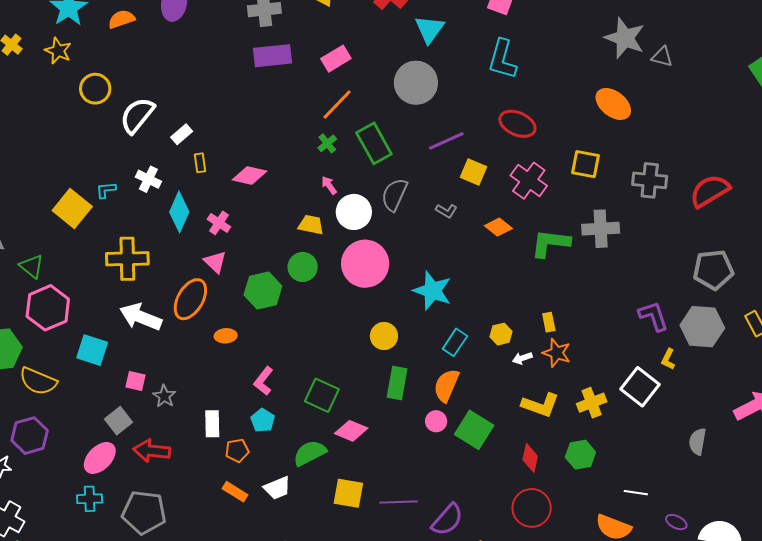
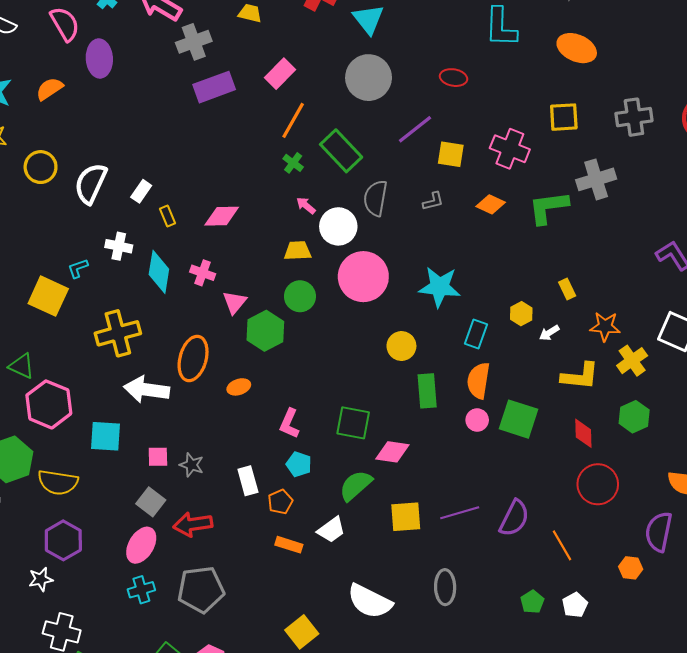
cyan L-shape: (502, 59) -> (501, 27), moved
red ellipse: (517, 124) -> (454, 78), moved, size x0.7
gray L-shape: (446, 211) -> (433, 201), turned -30
pink triangle: (215, 262) -> (235, 302), moved, turned 40
orange star: (557, 353) -> (605, 326), moved

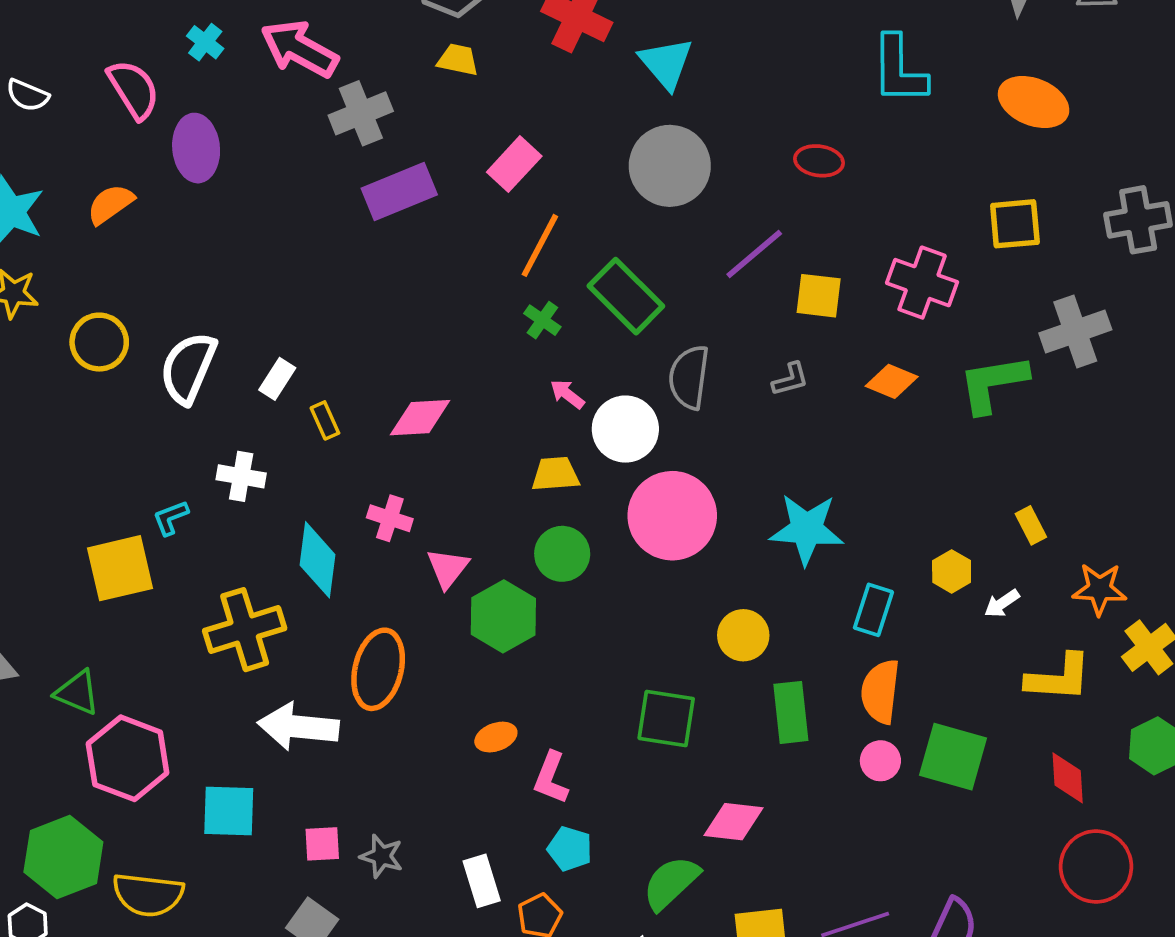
cyan diamond: (159, 272) -> (318, 560), moved
yellow square: (48, 296) -> (120, 568), turned -36
orange ellipse: (239, 387) -> (496, 737), moved
green square: (353, 423) -> (666, 719), moved

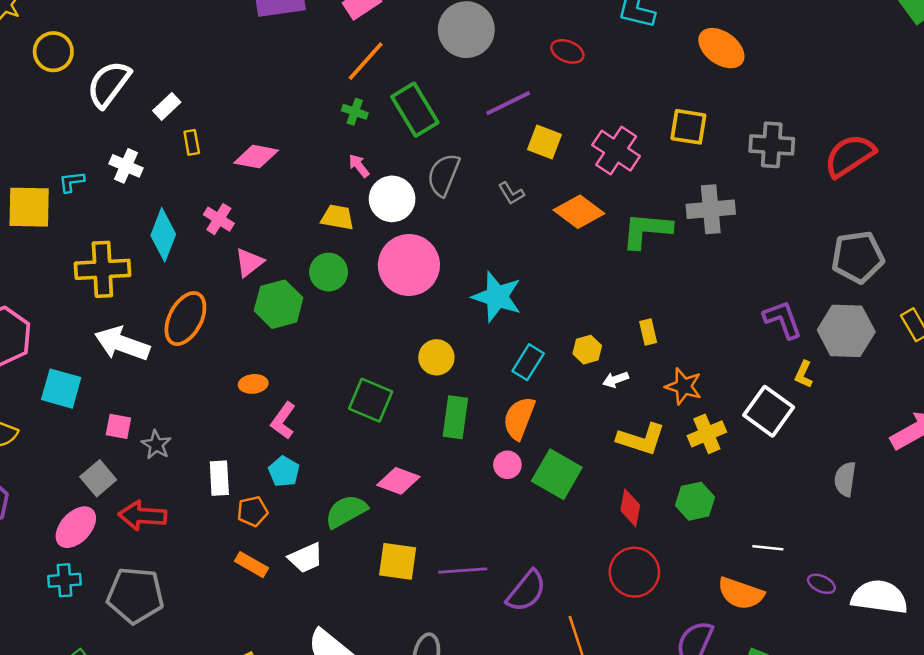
green cross: (542, 320) -> (355, 112), turned -30
gray L-shape: (790, 379) -> (511, 193), turned 60
orange diamond: (892, 381) -> (579, 212), size x1.4

